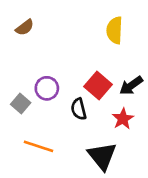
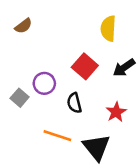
red square: (98, 86) -> (85, 66), moved
black arrow: (131, 86) -> (124, 68), moved
orange line: (39, 146) -> (57, 136), moved

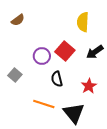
purple circle: (44, 83) -> (42, 56), moved

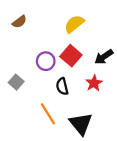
yellow semicircle: (83, 22) -> (74, 24), moved, turned 48
red star: (89, 86) -> (94, 83), moved
orange line: (44, 104) -> (48, 114), turned 40

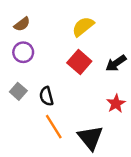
purple circle: (46, 61) -> (23, 52), moved
red star: (94, 83) -> (116, 104), moved
black semicircle: (62, 86) -> (46, 96), moved

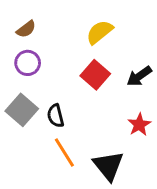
gray square: (18, 91) -> (22, 110), size x1.5

